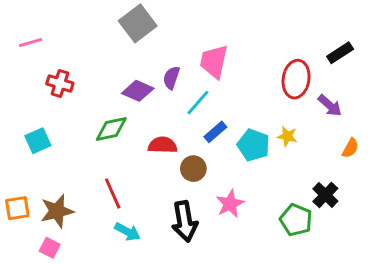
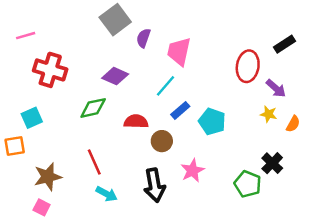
purple semicircle: (171, 78) -> (143, 38), moved
red cross: (60, 83) -> (50, 70), size x1.5
yellow star: (287, 136) -> (269, 114), moved
orange square: (17, 208) -> (15, 146), moved

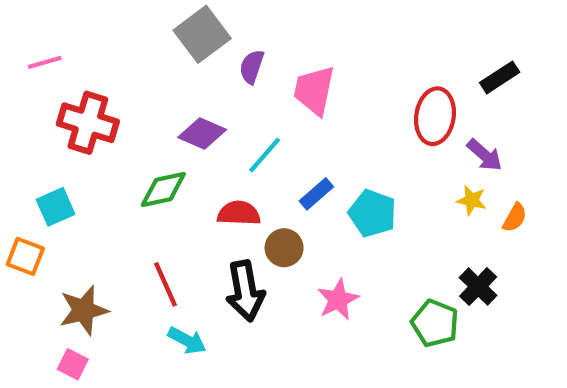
cyan line: (165, 86) -> (265, 155), moved
orange square: (15, 146) -> (25, 256), turned 30
black arrow: (154, 185) -> (245, 291), moved

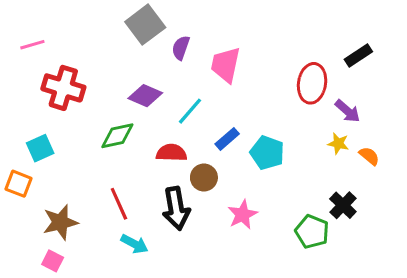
orange semicircle: (515, 218) -> (369, 156), turned -80

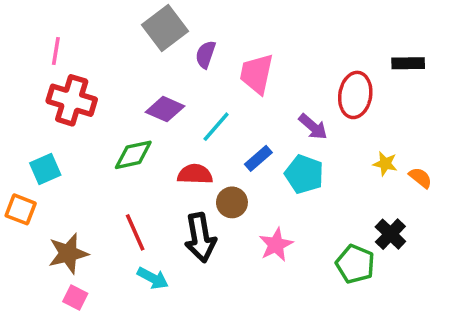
pink line: (32, 45) -> (56, 51), moved, turned -65
black rectangle: (358, 55) -> (408, 63), turned 32
purple arrow: (348, 111) -> (313, 127), moved
pink square: (53, 261) -> (75, 298), moved

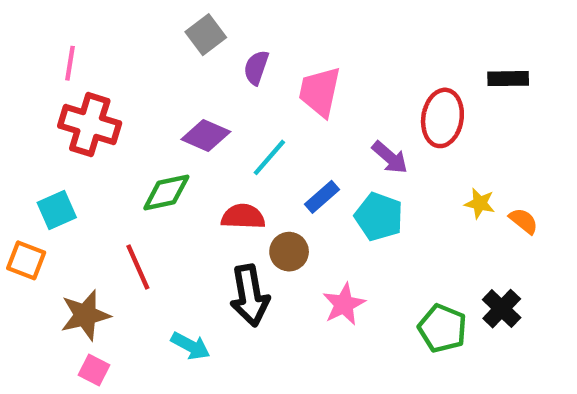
gray square: (165, 28) -> (206, 35), size x0.7
red line: (135, 232) -> (138, 267), moved
black cross: (390, 234) -> (502, 309), moved

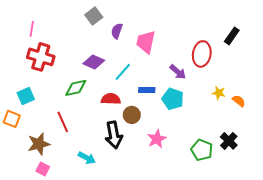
black rectangle: (508, 79) -> (232, 36), turned -54
blue rectangle: (322, 197) -> (147, 90), turned 42

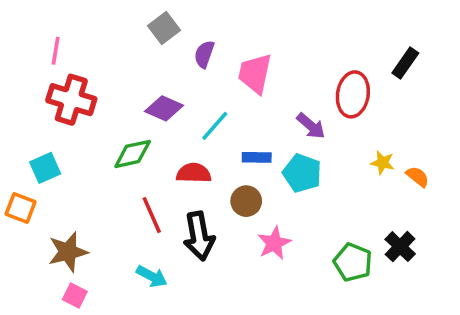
brown circle: (132, 115) -> (246, 201), moved
red line: (63, 122) -> (152, 215), moved

